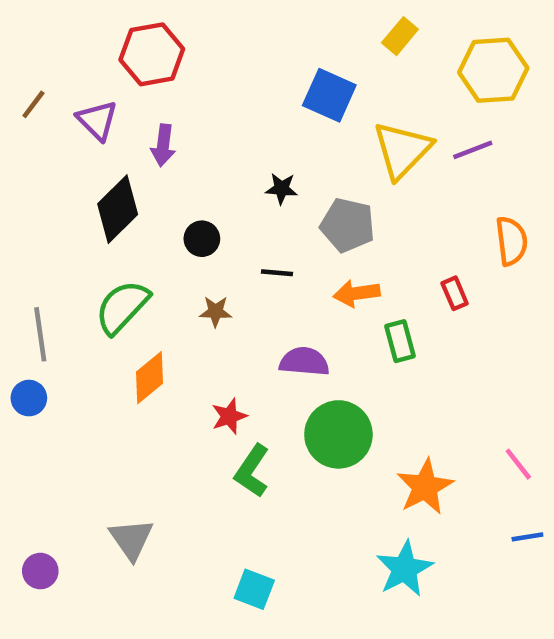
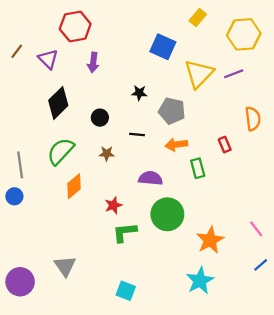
purple arrow: (163, 145) -> (93, 62), moved
green L-shape: (252, 471) -> (125, 232), turned 50
blue line: (527, 537) -> (261, 265), turned -32
purple circle: (40, 571) -> (20, 282), size x1.6

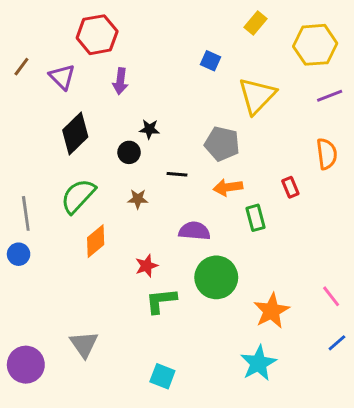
blue square: (163, 47) -> (210, 61), size x0.6
purple line: (234, 74) -> (330, 96), moved
black star: (139, 93) -> (149, 129), moved

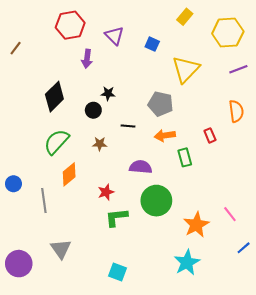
purple triangle: (62, 77) -> (114, 36), moved
gray line: (26, 213) -> (44, 201), moved
pink line: (331, 296) -> (230, 214), moved

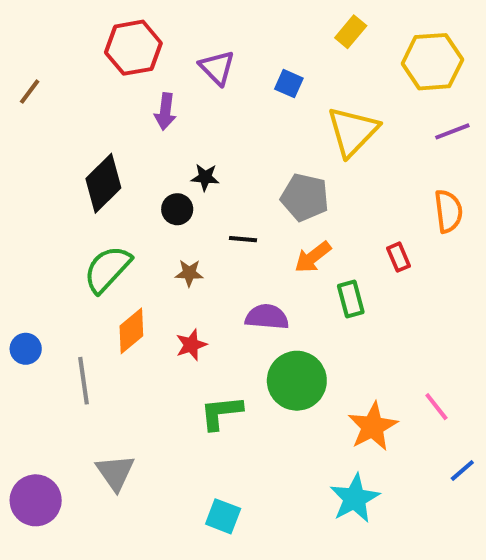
orange arrow: (165, 135) -> (313, 257), turned -30
red star: (106, 192) -> (191, 345), moved

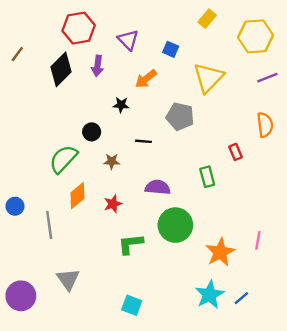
black diamond: (103, 183) -> (61, 69), moved
black circle: (177, 209) -> (92, 132), moved
orange arrow: (313, 257) -> (146, 79), moved
pink line: (436, 407) -> (258, 240), turned 48
blue line: (462, 470) -> (241, 298), moved

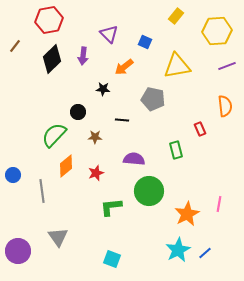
red hexagon: (79, 28) -> (49, 20), moved
yellow triangle: (208, 78) -> (177, 66), turned 36

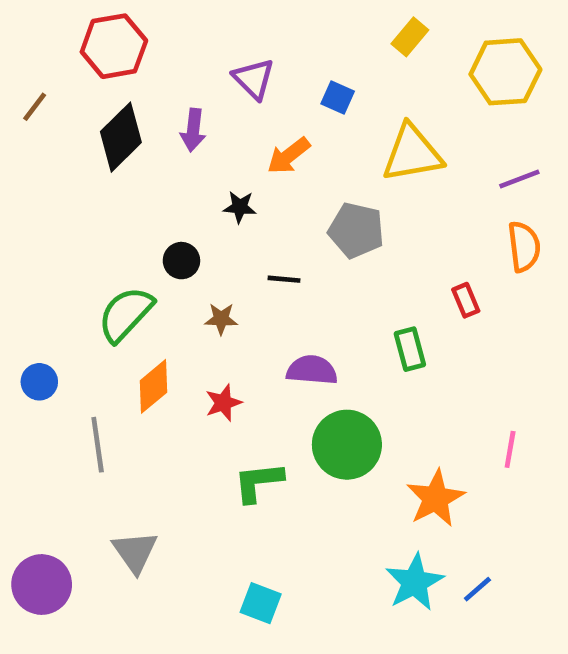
purple line: (227, 66) -> (519, 179), moved
blue circle: (13, 175) -> (39, 382), moved
pink line: (219, 204) -> (510, 449), moved

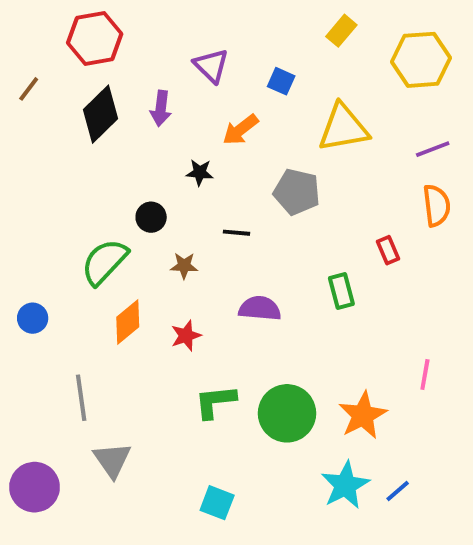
gray line: (98, 445) -> (81, 398), moved
green circle: (347, 445) -> (287, 413), moved

